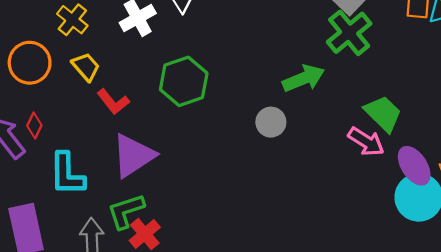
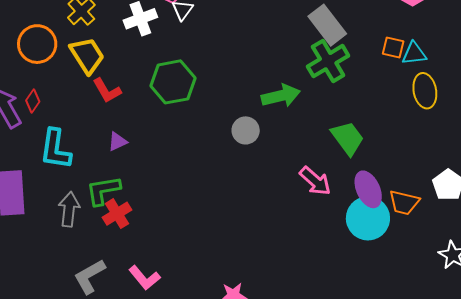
yellow trapezoid: (86, 67) -> (87, 55), size x1.4
pink arrow: (366, 142) -> (315, 181), moved
purple triangle: (133, 156) -> (117, 142), size x0.5

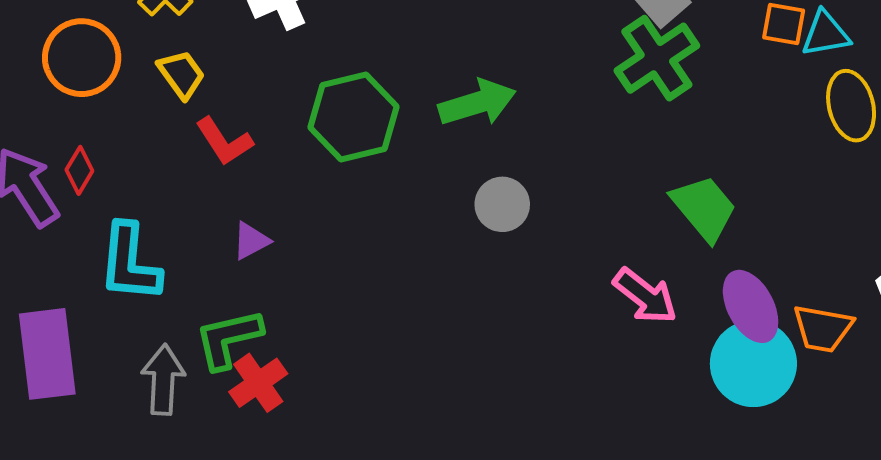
yellow trapezoid: (87, 55) -> (181, 74), size x0.7
green arrow: (281, 96) -> (477, 103), moved

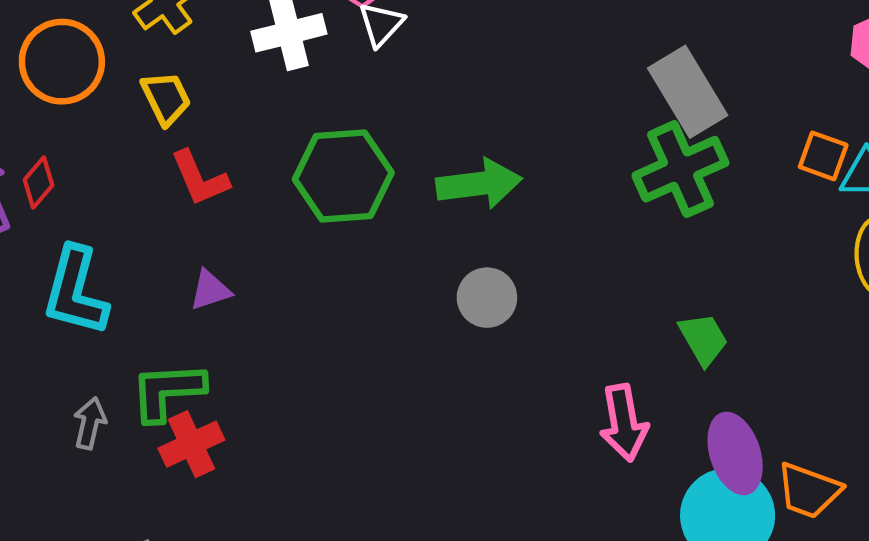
green trapezoid: (704, 208) -> (703, 339), size x0.7
pink arrow: (645, 296) -> (624, 423), turned 32
gray arrow: (163, 380) -> (90, 423), size x0.7

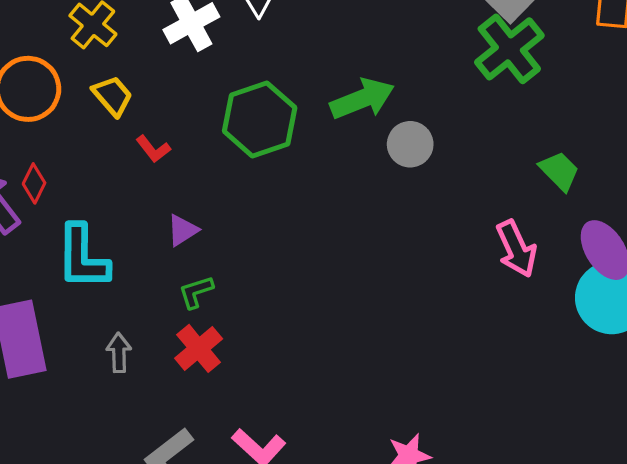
red L-shape: (200, 178) -> (153, 149), size x0.7
gray circle: (487, 298) -> (410, 144), moved
green L-shape: (167, 391) -> (196, 292), moved, size x0.6

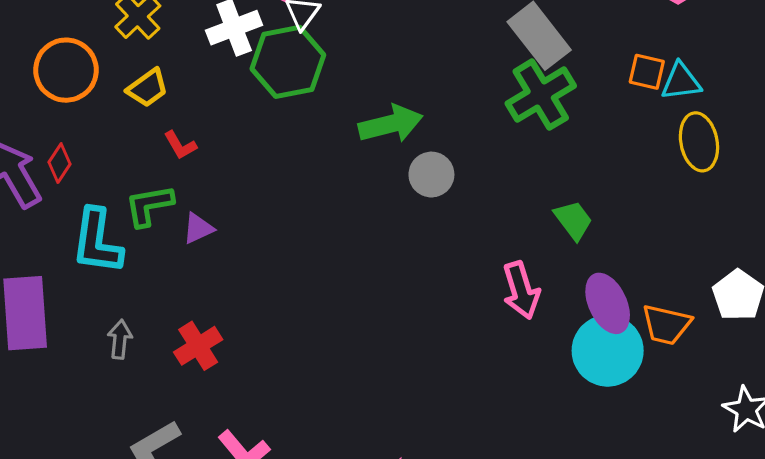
yellow trapezoid: (113, 96) -> (148, 88), turned 87
green hexagon: (260, 119) -> (288, 62), moved
green L-shape: (196, 292) -> (149, 206), moved, size x1.4

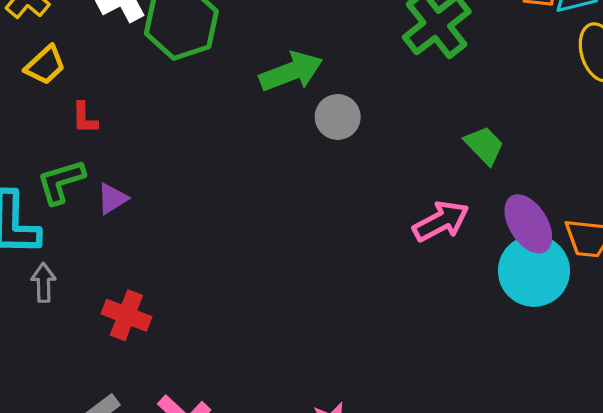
red L-shape: (180, 145) -> (84, 118), turned 36
pink arrow: (521, 290) -> (441, 221), turned -94
gray arrow: (120, 339) -> (44, 283), moved
red cross: (198, 346) -> (126, 315), turned -30

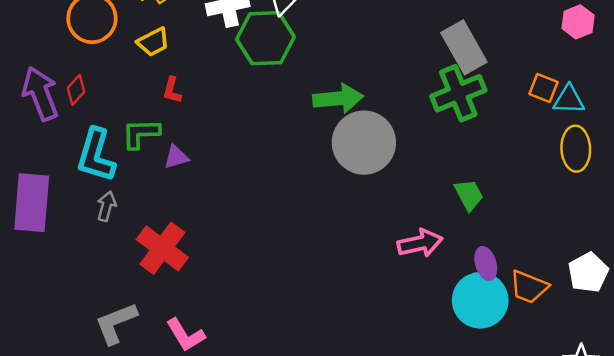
gray circle: (338, 117) -> (364, 143), size x1.8
purple ellipse: (528, 224) -> (486, 264), size x0.7
red cross: (126, 315) -> (162, 248), size x1.4

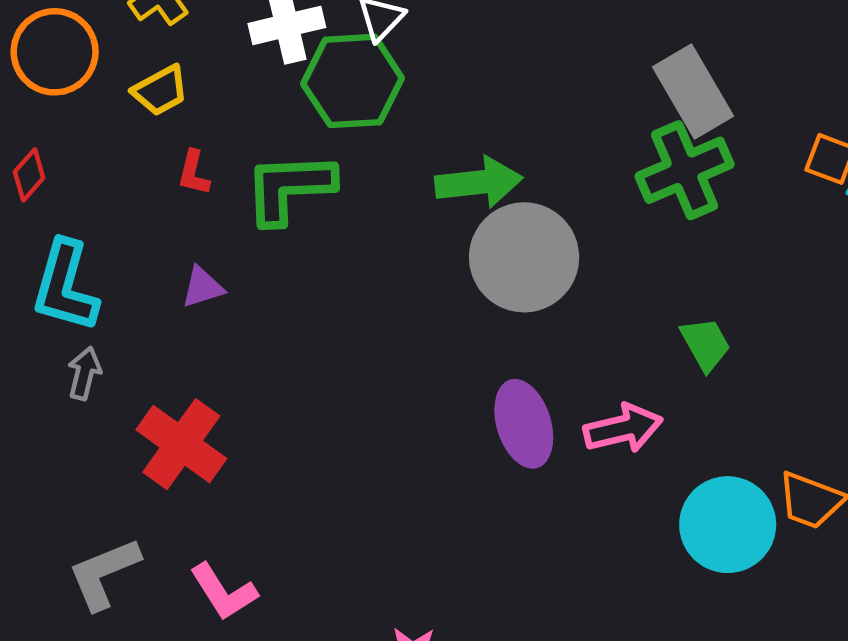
green L-shape: (141, 133) -> (289, 188), moved, size x1.4
purple ellipse: (486, 264) -> (524, 424), moved, size x1.5

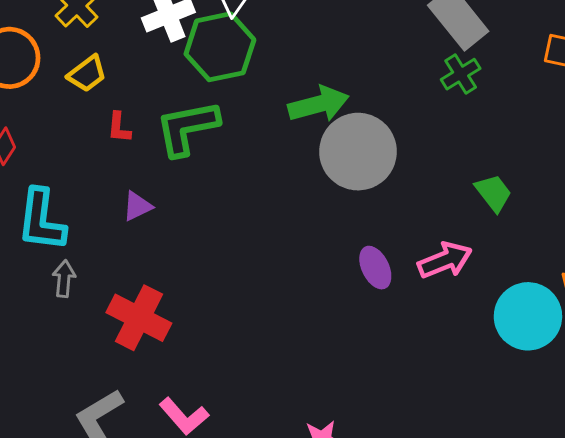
green cross: (685, 170) -> (461, 74), size x0.6
purple ellipse: (524, 424) -> (375, 268), size x0.7

